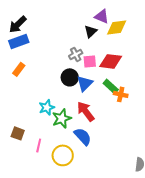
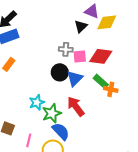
gray cross: (76, 54) -> (66, 49), turned 32
blue semicircle: (83, 136) -> (61, 131), moved

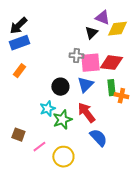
pink square: (80, 56) -> (90, 63), size x1.5
black circle: (60, 72) -> (60, 87), moved
green rectangle: (101, 81) -> (111, 88), turned 42
blue semicircle: (61, 131) -> (98, 138), moved
pink line: (29, 140) -> (39, 147), turned 40

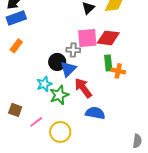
gray cross: (76, 56) -> (73, 50), moved
blue triangle: (85, 85) -> (68, 69), moved
blue semicircle: (98, 138) -> (95, 113), turned -36

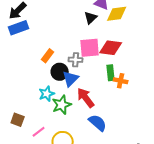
orange rectangle: (16, 46) -> (48, 56), moved
blue semicircle: (95, 113) -> (98, 123), turned 30

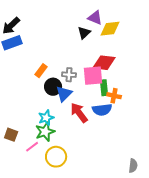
pink square: (90, 48) -> (93, 76), moved
cyan star: (47, 94) -> (46, 118), moved
green star: (62, 105) -> (45, 132), moved
blue semicircle: (98, 123) -> (102, 110), moved, turned 132

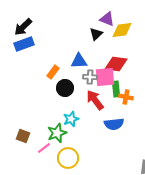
gray cross: (69, 75) -> (90, 77), moved
blue triangle: (64, 94) -> (79, 61), moved, turned 42
blue semicircle: (102, 110) -> (114, 124), moved
red arrow: (79, 113) -> (95, 100), moved
cyan star: (46, 118) -> (71, 119), moved

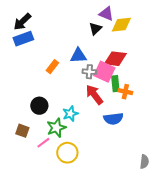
pink square: (105, 77) -> (104, 72), turned 30
black circle: (65, 88) -> (39, 106), moved

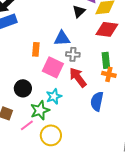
red diamond: (115, 59) -> (107, 29), moved
orange rectangle: (52, 67) -> (36, 49), turned -32
pink square: (104, 72) -> (53, 67), moved
green rectangle: (115, 84) -> (106, 60), moved
blue semicircle: (113, 119) -> (97, 101), turned 108

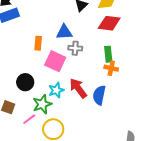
red arrow: (78, 77) -> (78, 88), moved

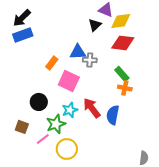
orange rectangle: (38, 43) -> (52, 63), turned 32
gray cross: (75, 48) -> (90, 60), moved
green rectangle: (108, 54) -> (122, 74), turned -35

